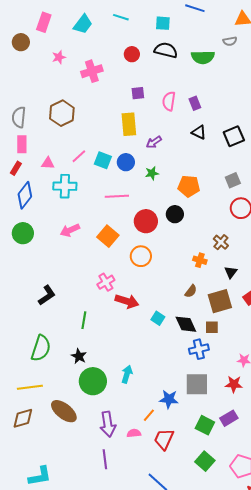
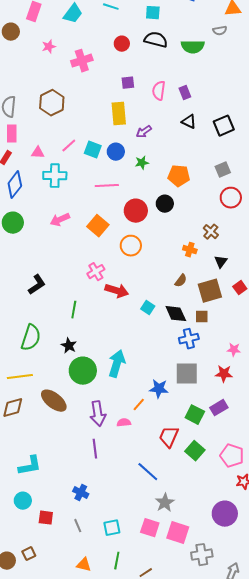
cyan arrow: (127, 374) -> (117, 364), size x1.5
red trapezoid: (164, 439) -> (169, 437), moved

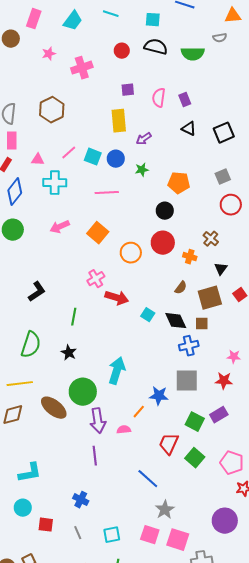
red circle: (136, 211) -> (163, 243), moved
green circle: (83, 371) -> (83, 392), moved

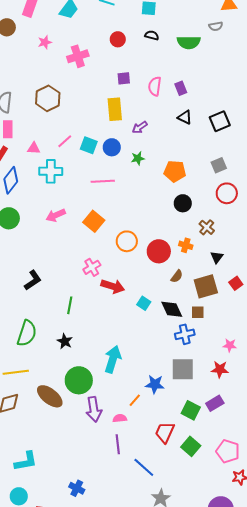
black semicircle: (156, 47) -> (152, 35), size x0.6
black circle: (165, 211) -> (183, 203), moved
red circle: (163, 243) -> (159, 251), moved
purple line: (95, 456) -> (118, 444), moved

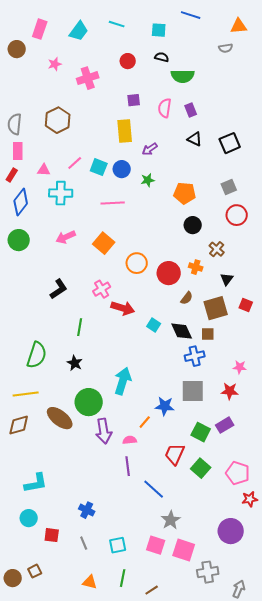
green semicircle: (189, 42) -> (183, 76), moved
black L-shape: (33, 280) -> (59, 289), moved
red square: (236, 283) -> (246, 305), turned -32

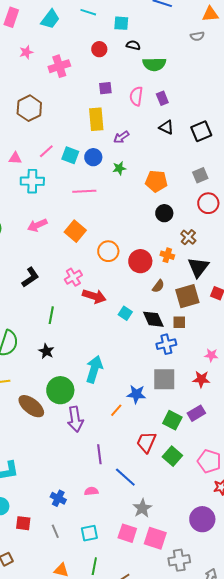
cyan square: (159, 30) -> (121, 23), moved
black triangle: (227, 279) -> (198, 267), size x1.6
pink semicircle: (130, 440) -> (91, 491), moved

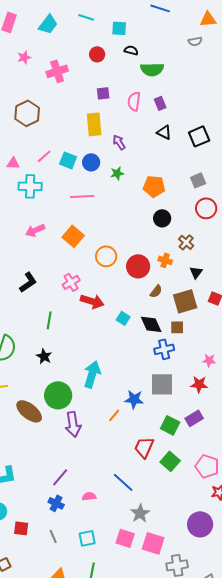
purple arrow: (121, 137) -> (119, 142), turned 91
black triangle: (198, 267) -> (196, 272), size x0.6
purple line: (99, 454) -> (60, 477), moved, turned 48

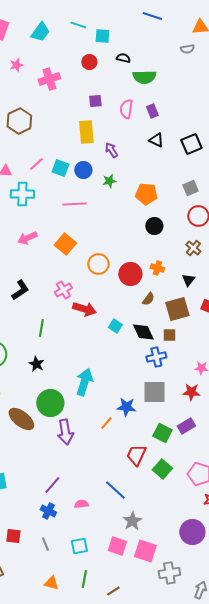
cyan square: (119, 28) -> (102, 36), moved
brown cross: (186, 242) -> (193, 248), moved

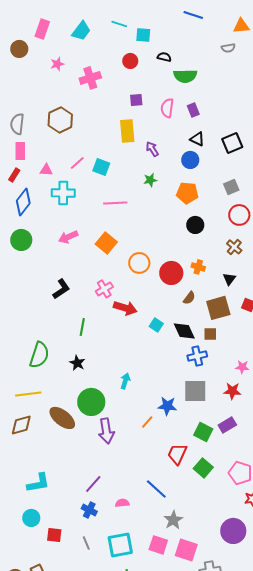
blue circle: (83, 170) -> (190, 160), moved
cyan arrow: (84, 382) -> (125, 381), size x0.6
cyan square: (79, 546) -> (120, 545), size x1.5

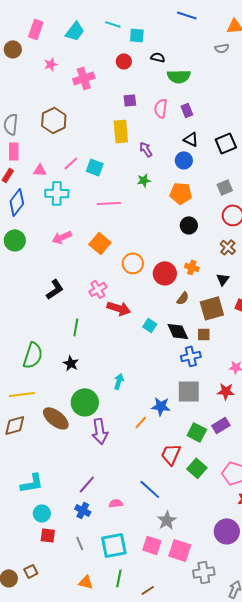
cyan circle: (31, 518) -> (42, 513), moved

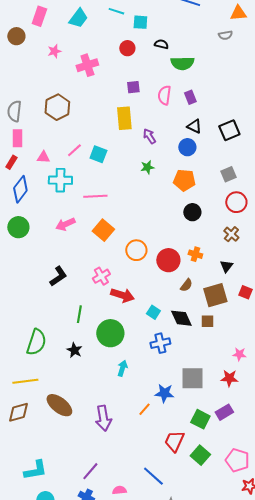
pink line: (109, 203) -> (95, 196), moved
blue cross: (191, 356) -> (160, 343), moved
green circle: (85, 402) -> (110, 333), moved

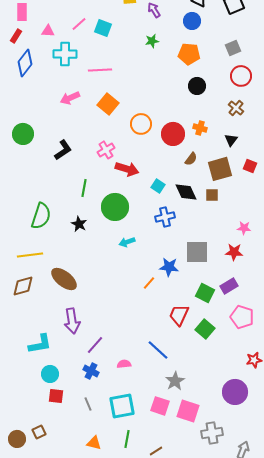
green circle: (18, 227) -> (23, 134), moved
cyan arrow: (122, 368) -> (127, 242), turned -126
purple arrow: (103, 418) -> (72, 321), moved
pink pentagon: (237, 460) -> (242, 317), moved

